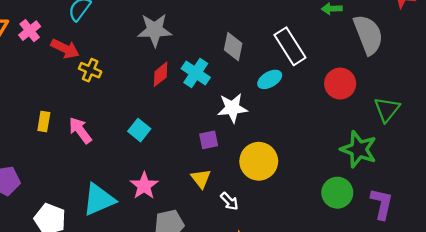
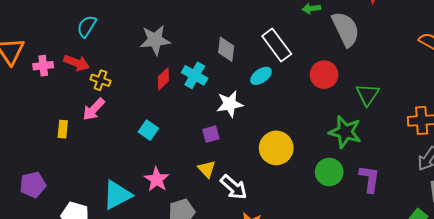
pink cross: (30, 31) -> (43, 66), moved, turned 36
pink arrow: (80, 130) -> (94, 109), moved, turned -95
yellow circle: (259, 161) -> (276, 148), moved
white arrow: (229, 201) -> (234, 187), size x1.6

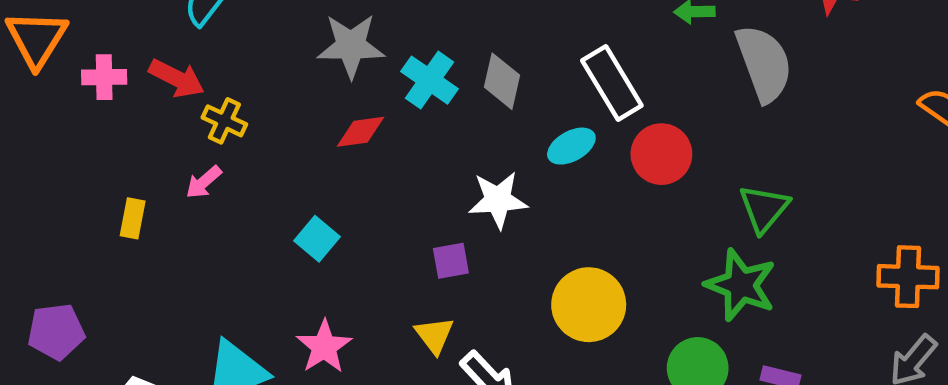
cyan cross: (195, 75) -> (429, 80), moved
red circle: (324, 75) -> (661, 154), moved
red diamond: (163, 79) -> (361, 132), turned 30
green triangle: (367, 94) -> (764, 208), moved
pink arrow: (94, 109) -> (204, 182), size x0.7

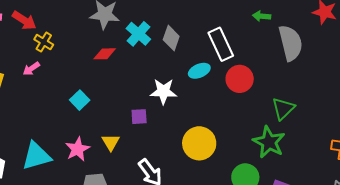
yellow triangle: (434, 335) -> (111, 142), moved

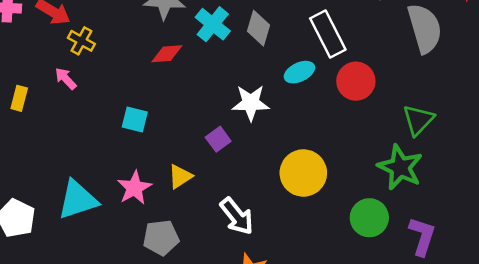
pink arrow: (31, 69) -> (66, 79), turned 84
cyan square: (80, 100) -> (135, 119), turned -30
purple square: (139, 117) -> (218, 139), turned -30
yellow triangle: (111, 142) -> (180, 176), turned 30

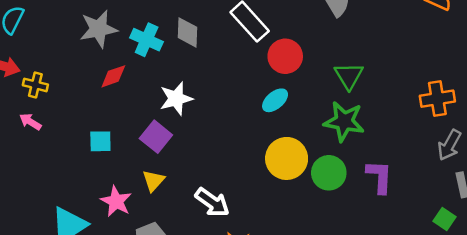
cyan ellipse: (299, 72) -> (275, 100), moved
white star: (251, 103) -> (176, 99), moved
purple square: (218, 139) -> (156, 137), moved, size x1.4
yellow circle: (303, 173) -> (287, 158), moved

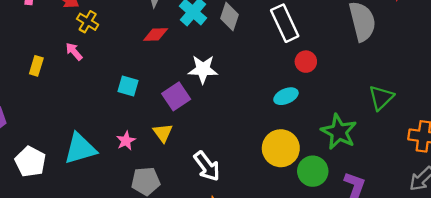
red circle: (285, 56) -> (306, 62), size x0.7
green triangle: (349, 76) -> (381, 98), moved
yellow triangle: (153, 181) -> (163, 133), turned -35
pink star: (116, 201) -> (126, 141), size x0.7

